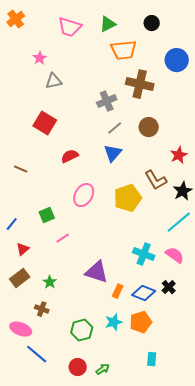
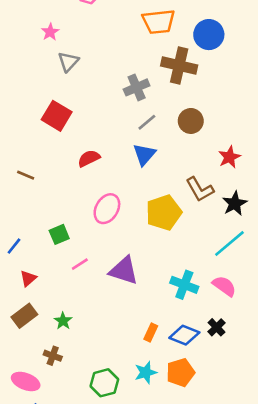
blue circle: (177, 60) -> (209, 35), moved
gray triangle: (54, 81) -> (68, 62), turned -36
purple triangle: (97, 272) -> (124, 271), moved

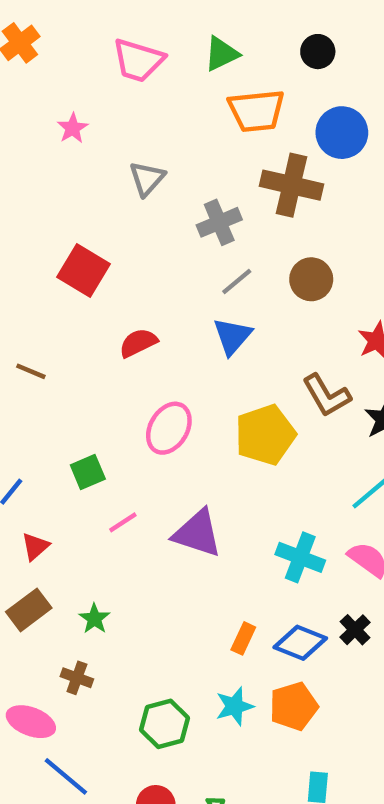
gray triangle: (68, 62) -> (147, 179), moved

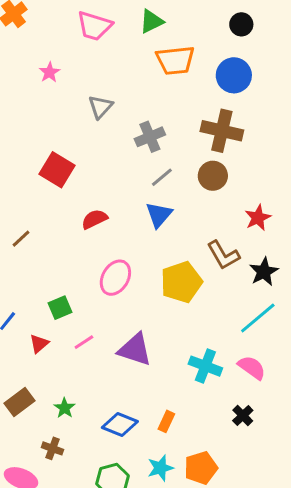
black circle: (318, 52) -> (241, 24), moved
brown cross: (292, 185) -> (222, 131), moved
brown line: (31, 371) -> (21, 239), turned -66
red triangle: (35, 546) -> (39, 344), moved
blue diamond: (300, 643) -> (120, 424), moved

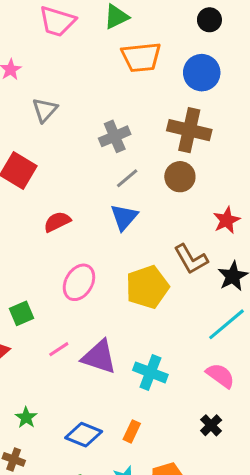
gray triangle: (100, 107) -> (45, 110), moved
pink line: (84, 342) -> (59, 349), moved
cyan cross: (205, 366) -> (150, 372), moved

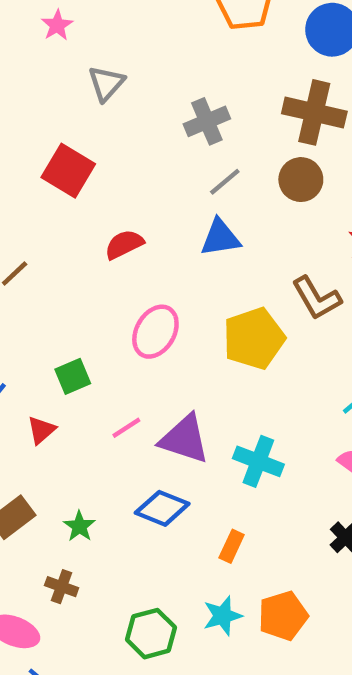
blue triangle: (124, 217) -> (220, 238), turned 40
blue diamond: (84, 435) -> (162, 508), moved

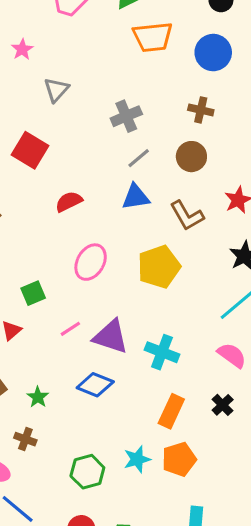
brown cross: (314, 112) -> (201, 110), size x0.6
brown L-shape: (317, 298) -> (187, 216), moved
orange rectangle: (232, 546) -> (171, 411), moved, size x1.5

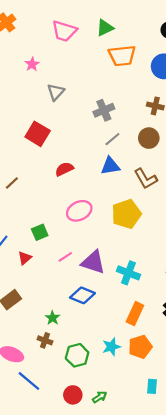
pink ellipse: (91, 262) -> (79, 211), turned 35
green star: (38, 397) -> (52, 318), moved
brown cross: (25, 439) -> (45, 340), moved

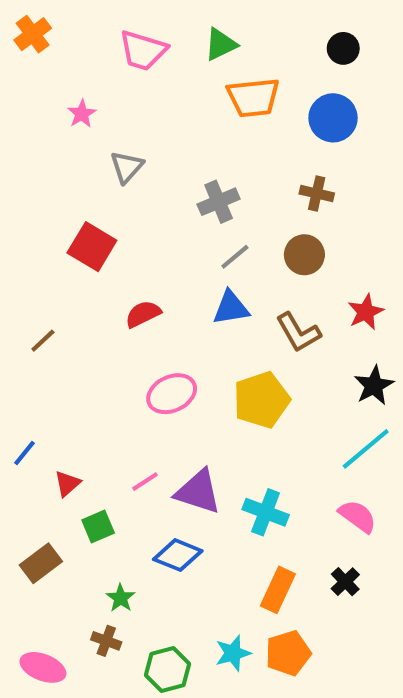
green square: (40, 232) -> (98, 526), moved

